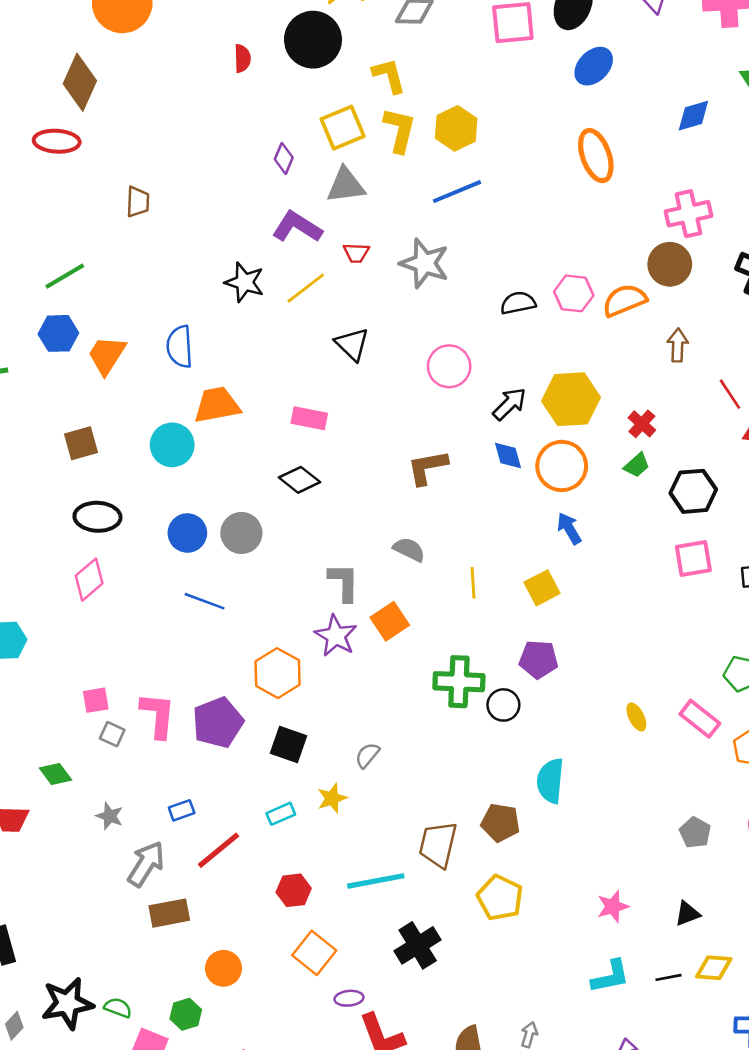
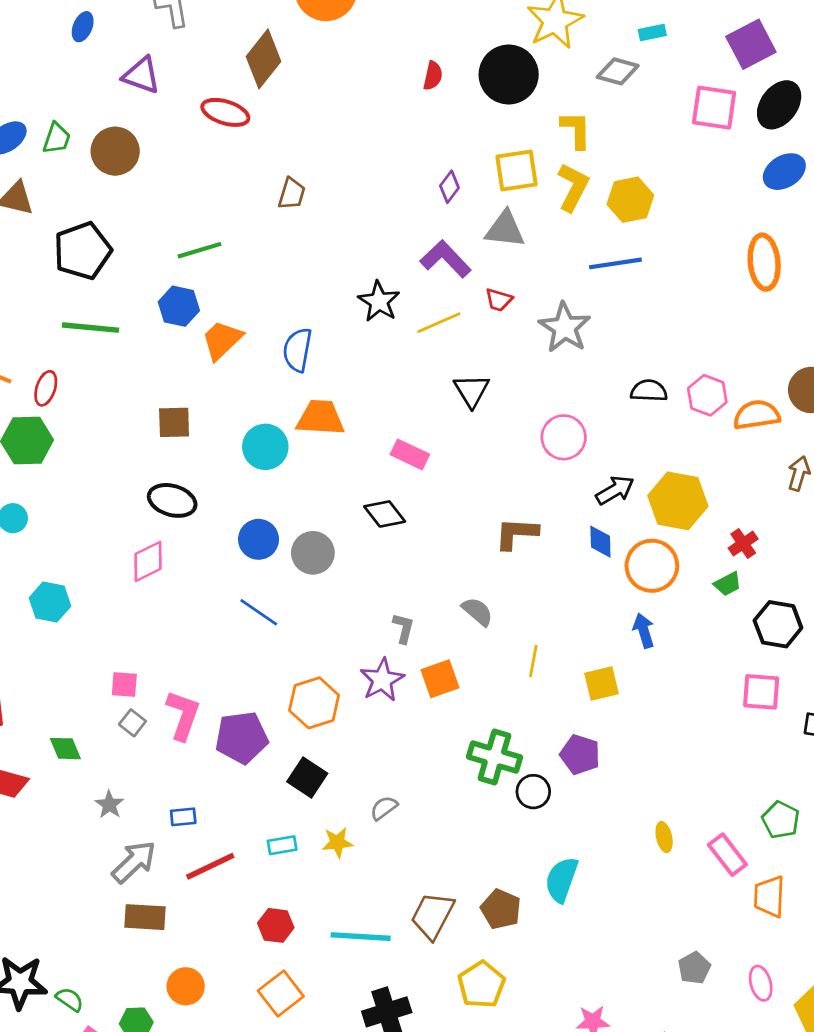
gray L-shape: (344, 582) -> (403, 628), size x0.7

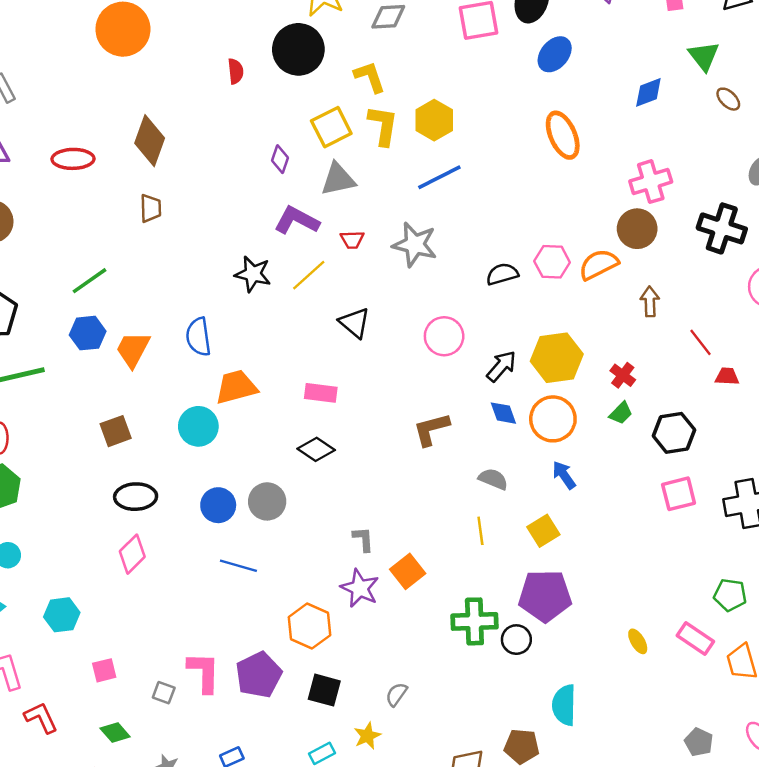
brown diamond: (263, 59) -> (150, 141), moved
gray semicircle: (477, 612) -> (493, 479), moved
pink square: (124, 684) -> (104, 670), moved
purple pentagon: (580, 754) -> (545, 596), size x1.5

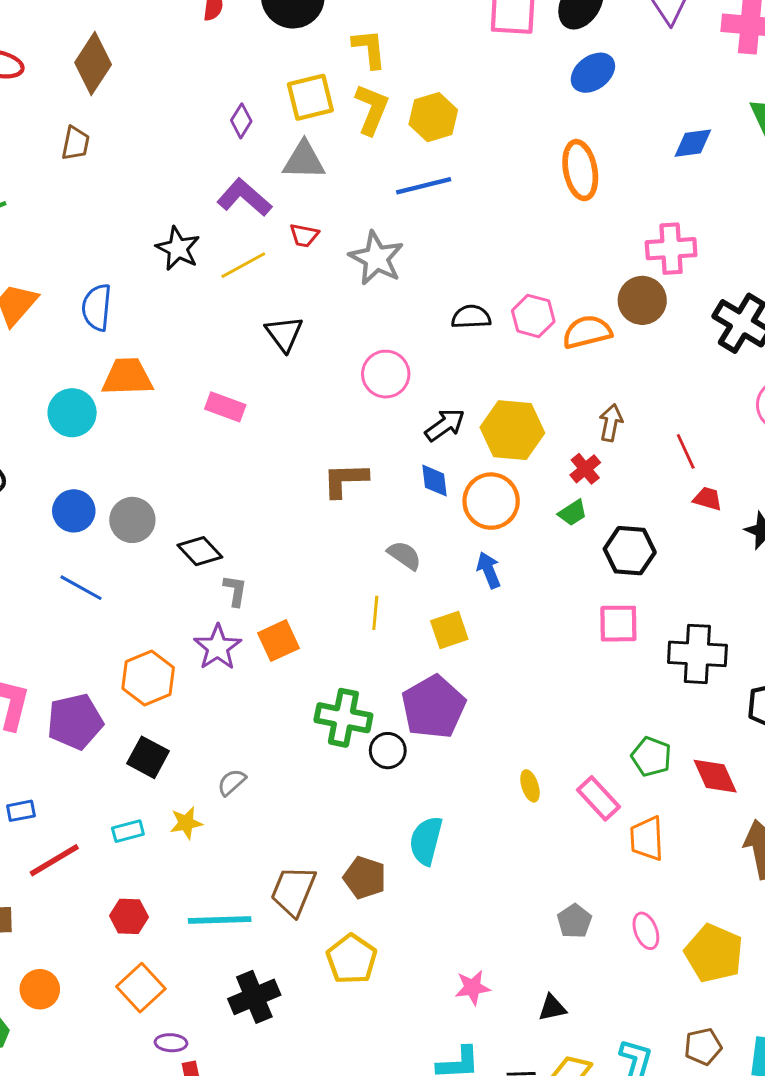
brown arrow: (650, 302) -> (611, 423), moved
black diamond: (316, 449) -> (200, 551), moved
purple pentagon: (545, 596) -> (433, 707), turned 30

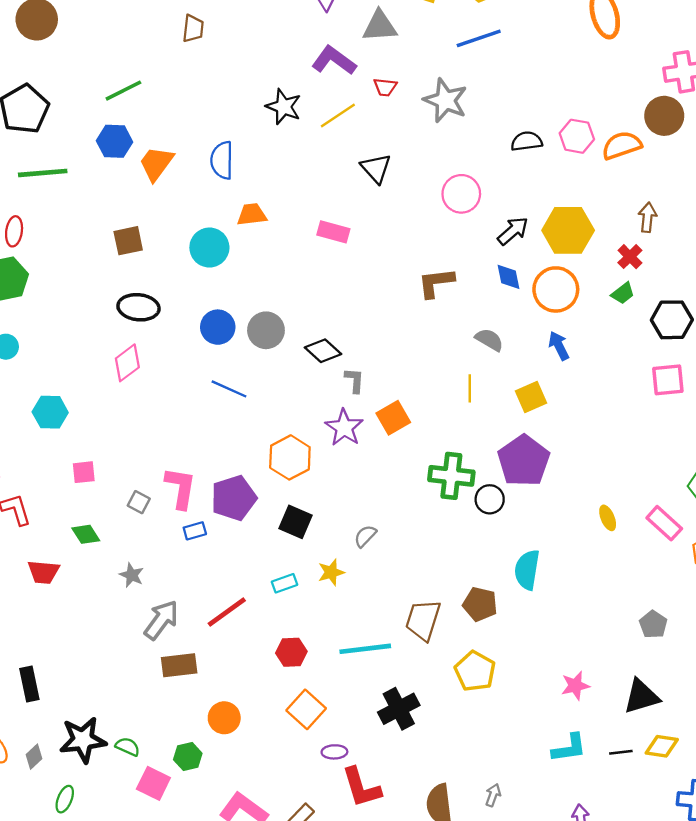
orange trapezoid: (127, 377) -> (252, 214), size x0.7
blue rectangle: (21, 811) -> (195, 531), moved
black triangle: (552, 1008) -> (641, 696), size x1.6

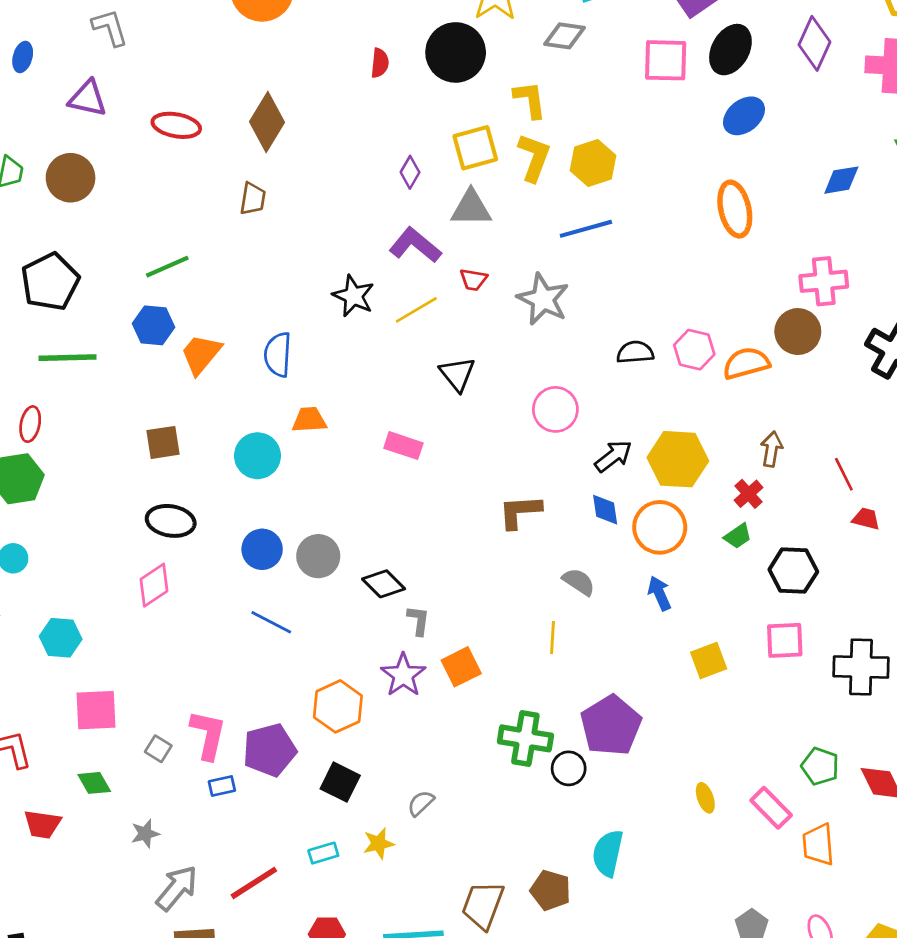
yellow square: (531, 397) -> (709, 661), moved
pink square: (84, 472) -> (96, 710), size x1.6
gray star: (132, 575) -> (145, 834), turned 30

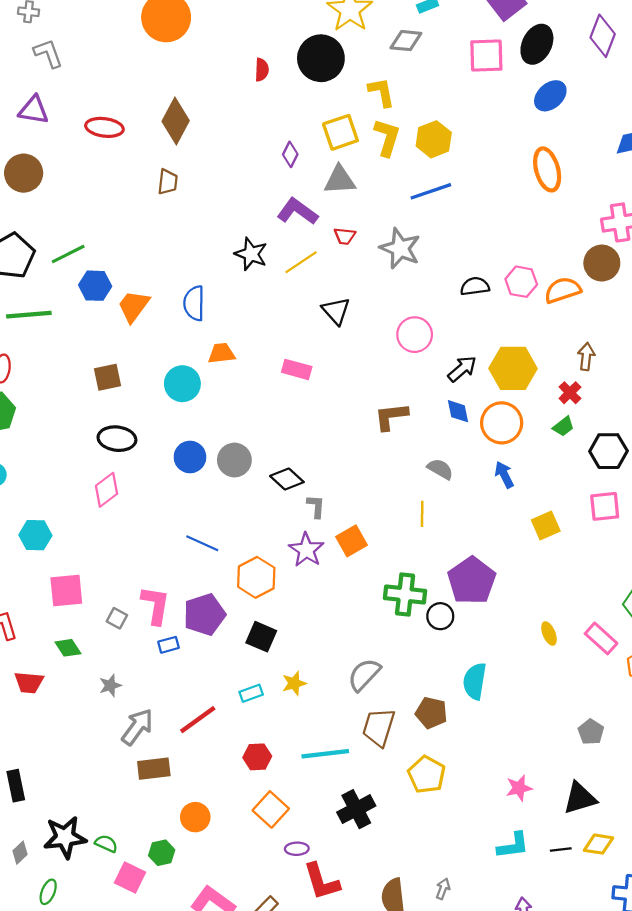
green line: (167, 267) -> (68, 254), moved
blue line: (271, 622) -> (202, 543), moved
gray semicircle: (421, 803) -> (364, 675), moved, size x1.6

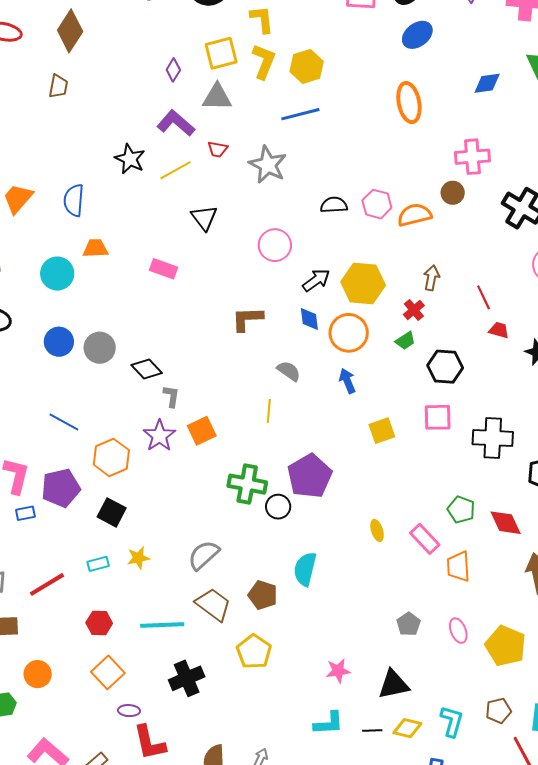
brown circle: (602, 263) -> (453, 193), size x0.7
brown trapezoid: (379, 727) -> (213, 605), turned 105

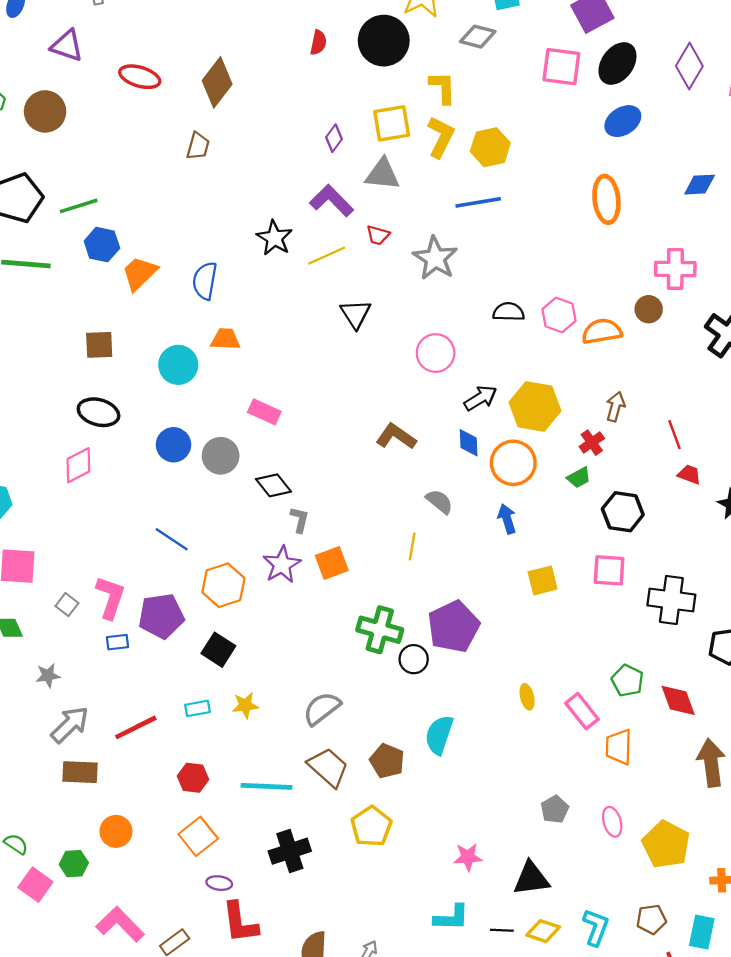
pink rectangle: (164, 269) -> (264, 412), moved
brown L-shape: (247, 319) -> (396, 437), turned 32

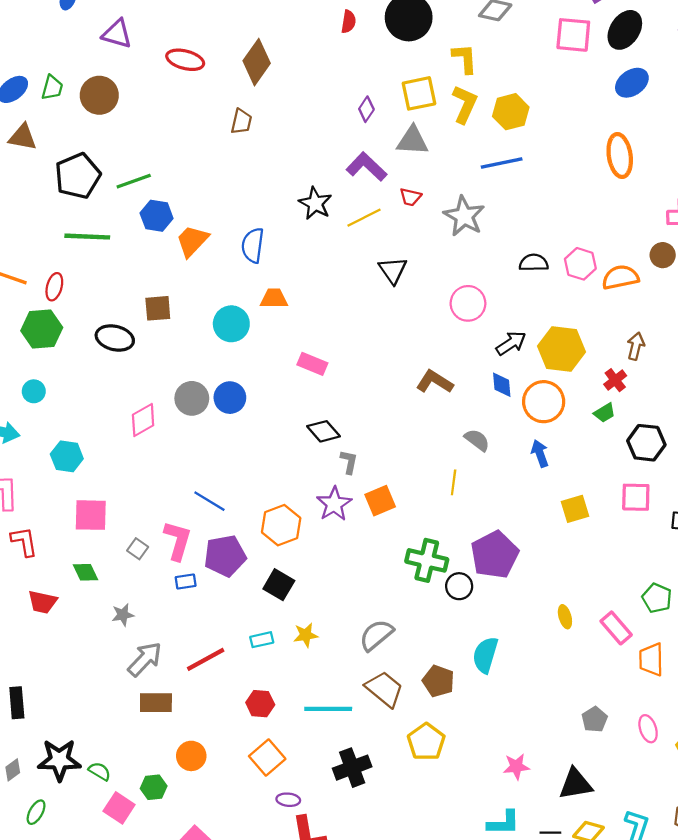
black ellipse: (98, 412) -> (115, 338), moved
gray circle: (221, 456) -> (192, 398), moved
blue line: (172, 539) -> (209, 501), moved

